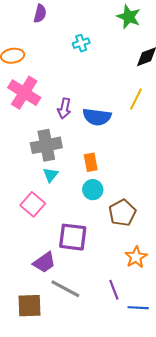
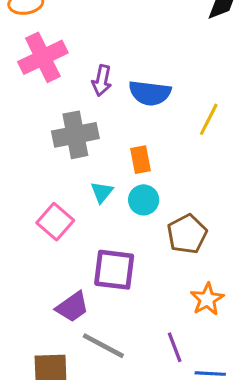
pink cross: (24, 93) -> (43, 57), turned 32
yellow line: (136, 99) -> (209, 119), moved
cyan triangle: (51, 175) -> (102, 192), moved

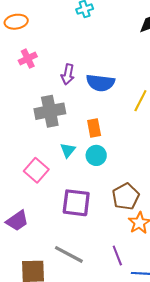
pink cross: (43, 57) -> (28, 59), size x0.6
brown pentagon: (187, 234) -> (126, 197), moved
purple trapezoid: (72, 307) -> (17, 221), moved

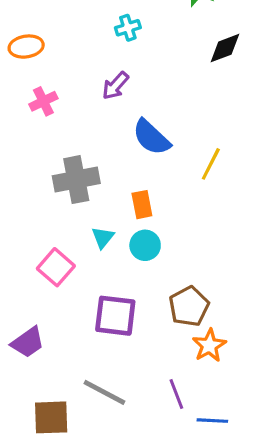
purple arrow: (68, 74) -> (115, 86), moved, turned 30
blue semicircle: (100, 83) -> (151, 137), turned 36

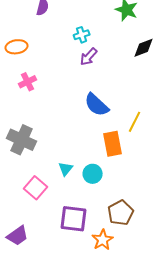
purple arrow: (115, 86) -> (89, 57), moved
gray cross: (76, 180) -> (22, 140), moved, turned 36
orange rectangle: (142, 205) -> (113, 144), moved, size x1.4
orange star: (209, 345) -> (103, 240), moved

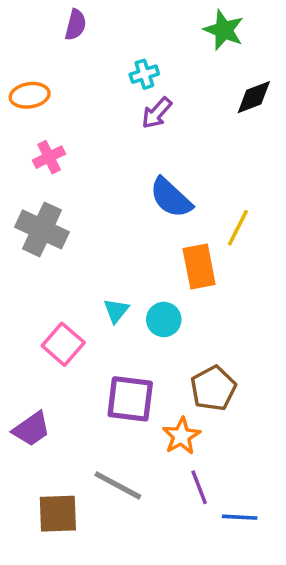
gray cross: (22, 140) -> (42, 229), moved

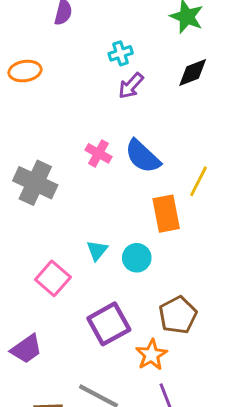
black diamond: (254, 97) -> (193, 73), moved
pink cross: (49, 157) -> (99, 153), moved, turned -35
purple square: (130, 399) -> (109, 324), turned -36

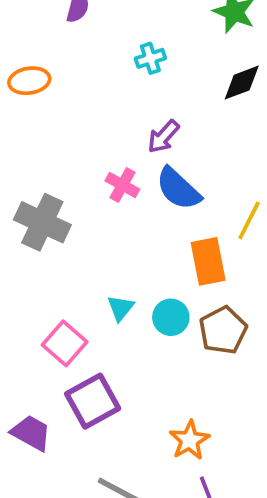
purple arrow: (131, 86) -> (163, 137), moved
brown pentagon: (178, 315) -> (223, 330), moved
purple square: (109, 324) -> (93, 401), moved
purple trapezoid: (26, 349) -> (31, 433), turned -116

